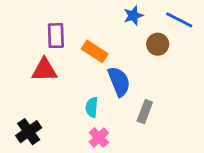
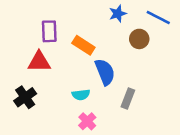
cyan semicircle: (92, 107) -> (81, 95), turned -102
black cross: (29, 132) -> (25, 97), moved

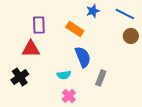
brown circle: (139, 39) -> (131, 36), moved
orange rectangle: (83, 45) -> (75, 29), moved

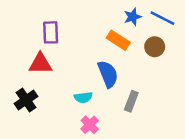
blue star: (93, 11) -> (133, 17), moved
orange rectangle: (75, 29) -> (118, 40), moved
brown circle: (131, 36) -> (155, 47), moved

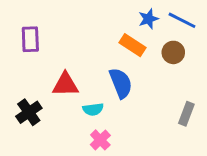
purple rectangle: (51, 32) -> (30, 39), moved
red triangle: (40, 64) -> (65, 85), moved
gray rectangle: (131, 101) -> (186, 114), moved

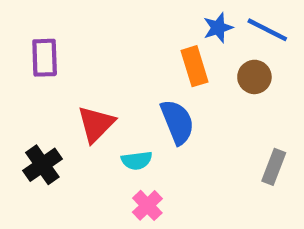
orange rectangle: (132, 45) -> (194, 66), turned 40
red triangle: (65, 85) -> (96, 124), turned -44

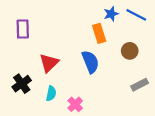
brown circle: (254, 77) -> (130, 51), moved
cyan semicircle: (137, 160) -> (51, 93), moved, turned -72
gray rectangle: (274, 167) -> (140, 85), turned 42

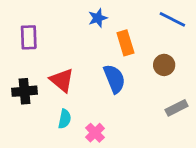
blue star: (111, 14) -> (98, 18), moved
red triangle: (49, 63) -> (62, 80), turned -35
black cross: (22, 84) -> (24, 91), moved, turned 30

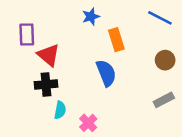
brown circle: (164, 65) -> (165, 60), moved
red triangle: (62, 80) -> (48, 55), moved
black cross: (24, 91) -> (46, 84), moved

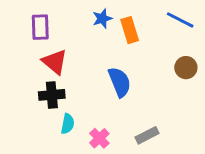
purple rectangle: (27, 35) -> (40, 27), moved
orange rectangle: (116, 40) -> (130, 30), moved
gray rectangle: (164, 100) -> (147, 135), moved

